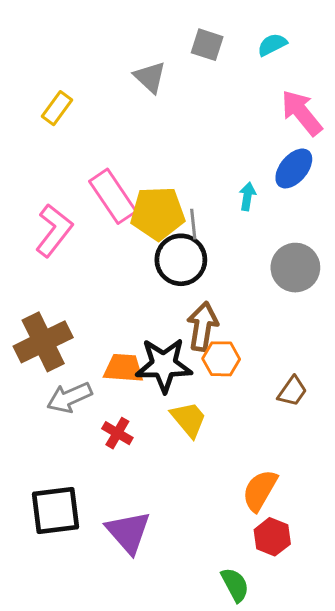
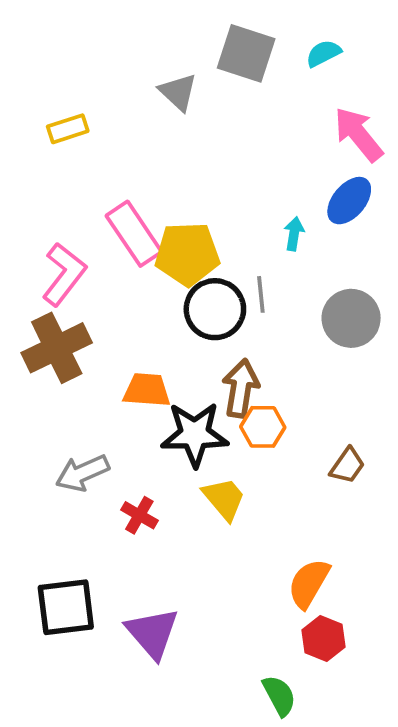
gray square: (207, 45) -> (246, 53), size x1.5
yellow rectangle: (57, 108) -> (68, 129), turned 36
gray line: (193, 224) -> (261, 294), moved
brown cross: (43, 342) -> (57, 348), moved
orange trapezoid: (124, 368) -> (147, 390), moved

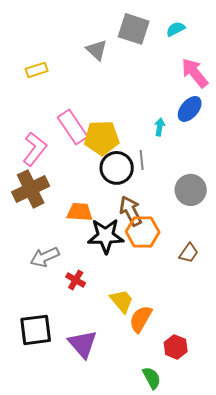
gray circle: (351, 318) -> (191, 190), moved
brown arrow: (241, 388) -> (131, 211), turned -36
orange hexagon: (263, 427) -> (143, 232), size x1.4
yellow trapezoid: (224, 499) -> (122, 301), moved
orange semicircle: (309, 583) -> (141, 319), moved

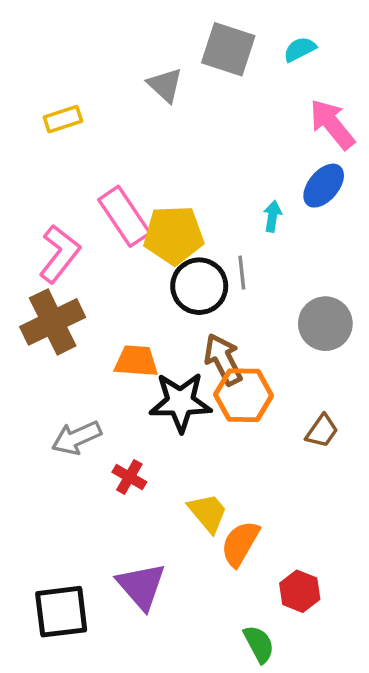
black square: (36, 330) -> (61, 612), moved

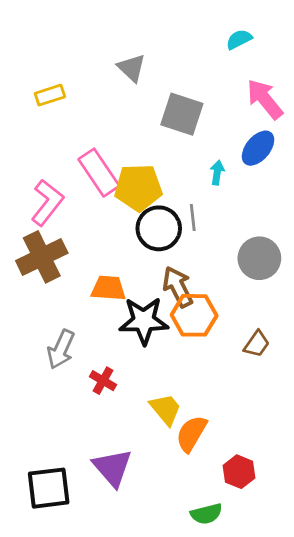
gray square: (228, 49) -> (182, 114), moved
gray arrow: (77, 438) -> (61, 349), turned -42
green semicircle: (259, 644) -> (206, 514), turned 104

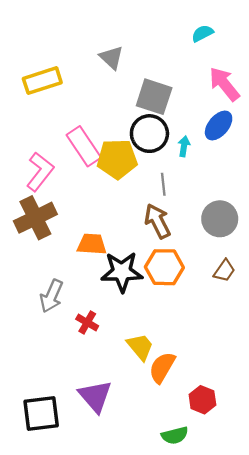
yellow rectangle: (50, 95) -> (42, 81), size x1.5
black circle: (159, 228) -> (149, 134), moved
brown arrow: (178, 287) -> (157, 221), moved
brown trapezoid: (257, 344) -> (224, 271), moved

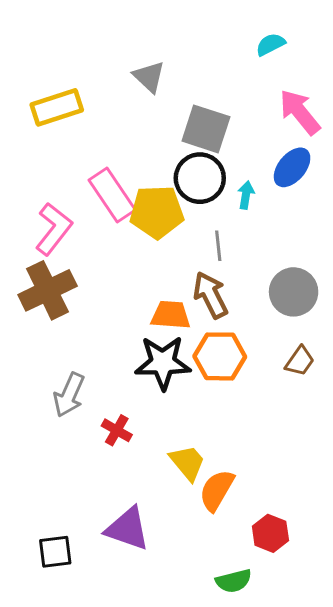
orange trapezoid: (92, 244) -> (171, 315), moved
purple triangle: (95, 396) -> (128, 529), turned -30
black square: (41, 414) -> (55, 552), size x0.7

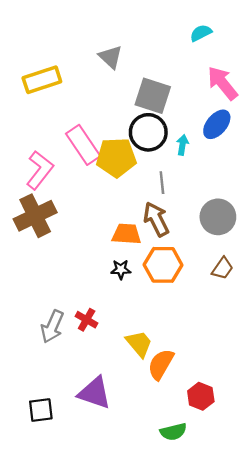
black star: (163, 363) -> (121, 269), size x0.5
gray arrow: (69, 395) -> (52, 327), moved

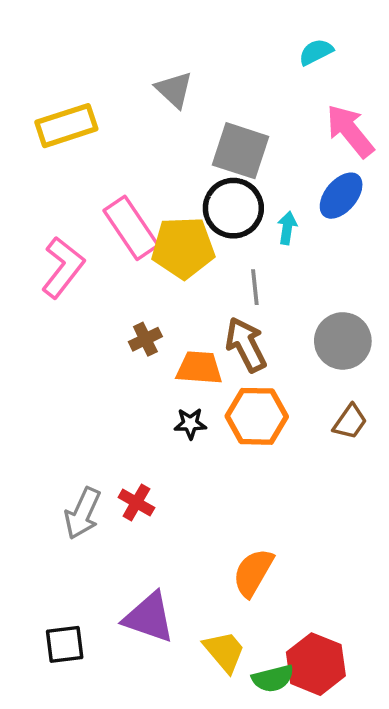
brown cross: (35, 216) -> (145, 339), moved, size x0.5
yellow trapezoid: (139, 344) -> (224, 652), moved
red hexagon: (201, 396) -> (316, 664), moved, size x1.4

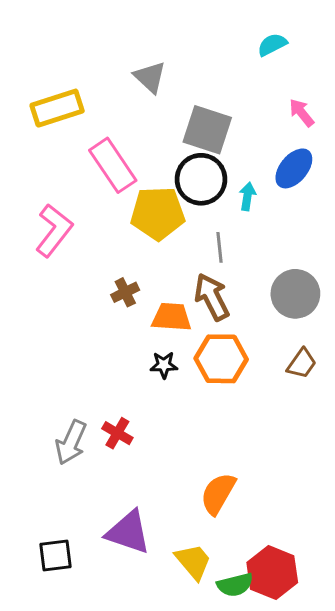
pink arrow: (350, 131) -> (302, 113), size x0.6
pink rectangle: (131, 228) -> (113, 165), moved

